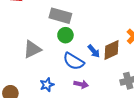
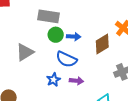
blue arrow: (94, 51) -> (74, 37), moved, turned -40
blue star: (47, 85) -> (53, 80), moved

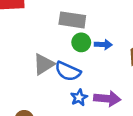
blue semicircle: (66, 59) -> (68, 71), moved
purple arrow: (76, 81) -> (107, 99), size x1.5

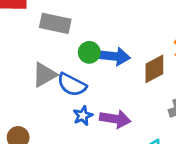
gray rectangle: (72, 20) -> (55, 23), moved
blue arrow: (103, 45) -> (114, 56), size x1.5

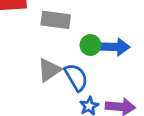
blue semicircle: (72, 85) -> (76, 77), turned -144

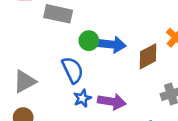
gray triangle: (49, 70) -> (25, 81), moved

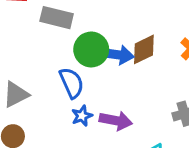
green circle: (89, 41) -> (91, 50), size x1.5
brown diamond: (148, 56) -> (144, 49), moved

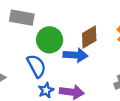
blue arrow: (118, 55) -> (76, 55), moved

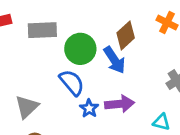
blue arrow: (76, 55) -> (114, 60), turned 65

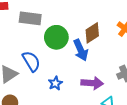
blue semicircle: (72, 83) -> (31, 61), moved
purple arrow: (120, 104) -> (92, 83), moved

